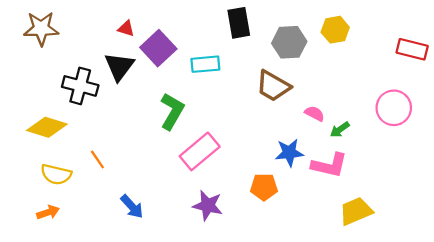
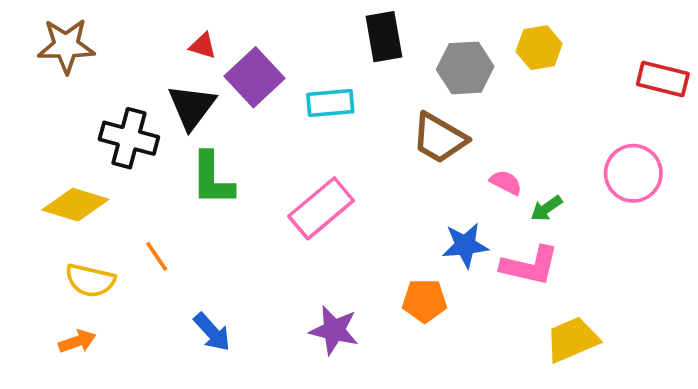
green L-shape: (172, 111) -> (212, 179), moved, turned 150
pink rectangle: (200, 151) -> (321, 208), moved

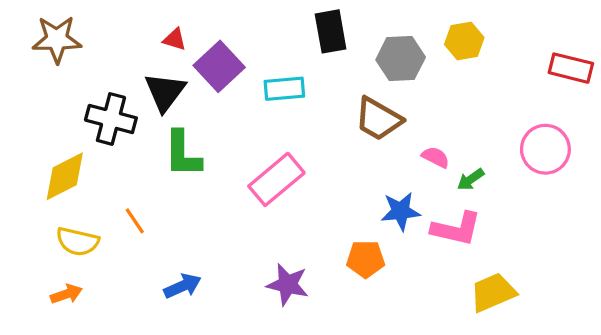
yellow diamond: (75, 205) -> (65, 176), turned -44
blue arrow: (212, 332) -> (183, 286), turned -72

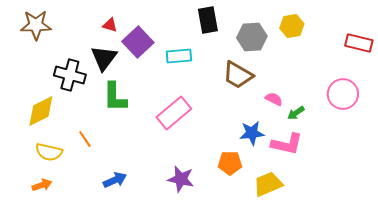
yellow trapezoid: (493, 292) -> (268, 184), moved

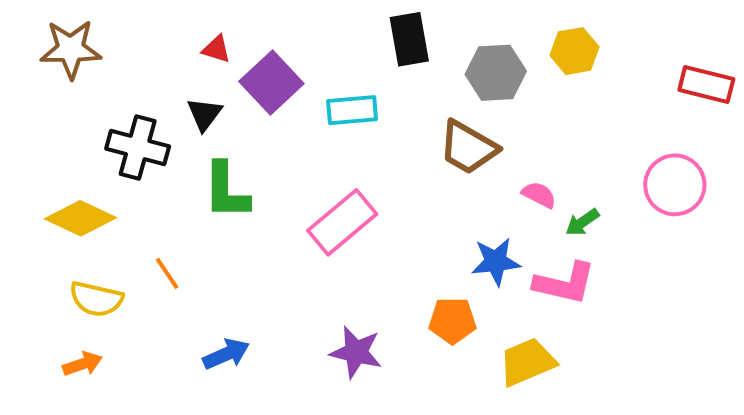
black triangle: (104, 58) -> (205, 114), size x0.7
yellow diamond: (41, 111) -> (81, 218), turned 52

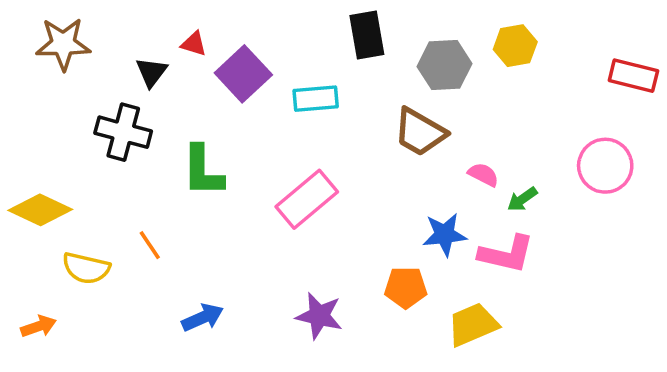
black triangle: (205, 114) -> (151, 72), moved
yellow diamond: (81, 218) -> (40, 210), moved
orange arrow: (83, 364) -> (38, 326), moved

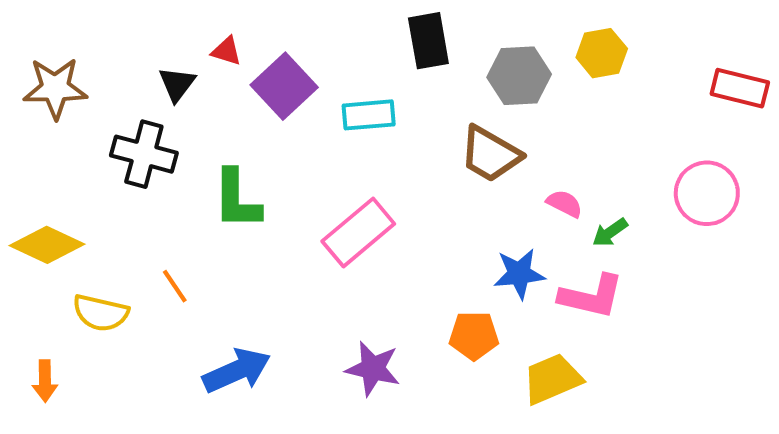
brown star: (63, 44) -> (55, 88), moved
blue arrow: (203, 318) -> (237, 371), size x1.4
orange arrow: (38, 326) -> (45, 381), turned 108

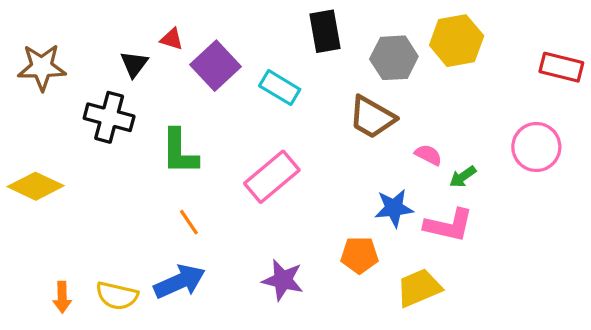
yellow hexagon: (602, 53) -> (457, 41), size x1.4
cyan rectangle: (369, 115) -> (280, 88), turned 36
orange line: (175, 286) -> (189, 222), moved
yellow semicircle: (101, 313) -> (117, 296), moved
orange arrow: (45, 381) -> (62, 297), moved

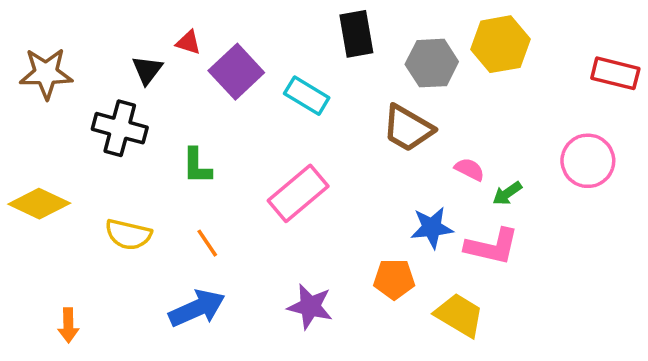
green L-shape: (180, 152) -> (197, 166), size x0.7
yellow trapezoid: (419, 288) -> (459, 315), turned 54
yellow semicircle: (117, 296) -> (128, 235), moved

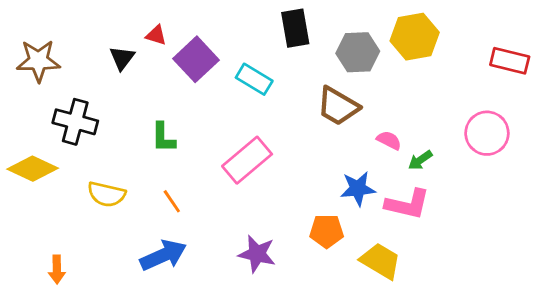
black cross: (120, 128) -> (75, 122), moved

